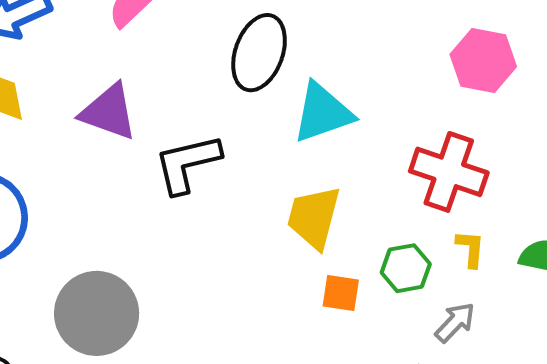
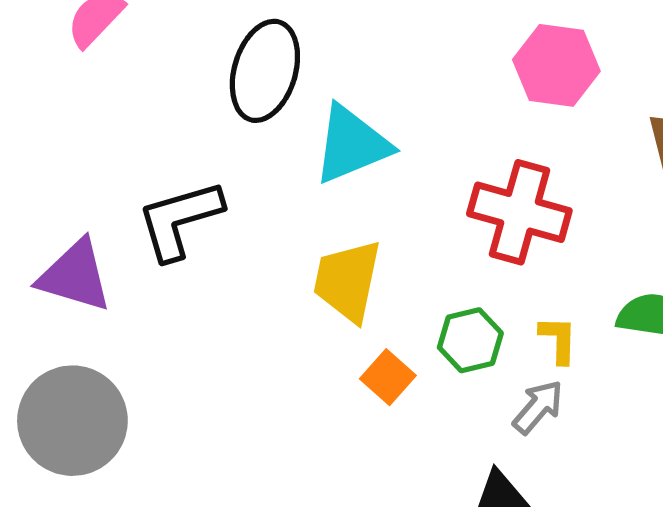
purple triangle: (109, 112) -> (75, 276), moved
yellow L-shape: (470, 249) -> (558, 340), moved
orange square: (341, 293) -> (388, 377), turned 36

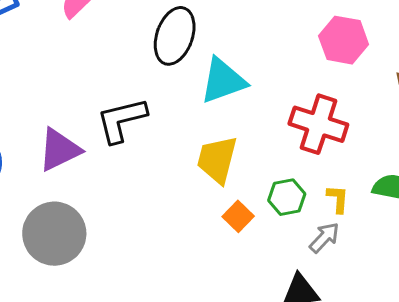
purple triangle: (75, 276) -> (59, 150), turned -45

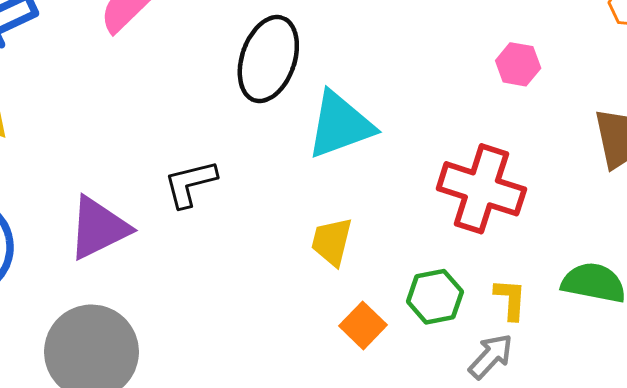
pink hexagon: (344, 40) -> (518, 64), size x0.6
black L-shape: (121, 120) -> (190, 184), size x0.7
yellow trapezoid: (217, 160) -> (332, 242), size x0.7

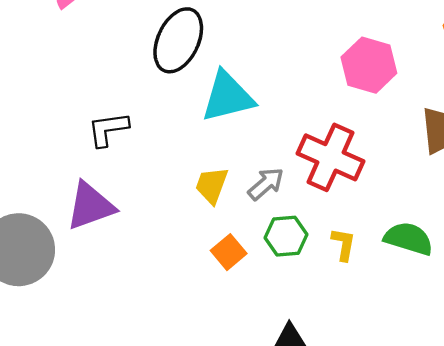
pink hexagon: (518, 64) -> (369, 65), size x1.6
purple triangle: (99, 228) -> (90, 206), moved
gray arrow: (491, 356) -> (266, 184), moved

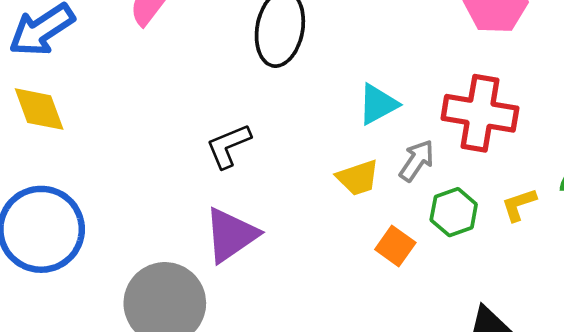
cyan triangle: (228, 97) -> (378, 104), moved, size x0.7
yellow trapezoid: (212, 185) -> (358, 178), turned -114
yellow L-shape: (343, 244) -> (519, 205), turned -104

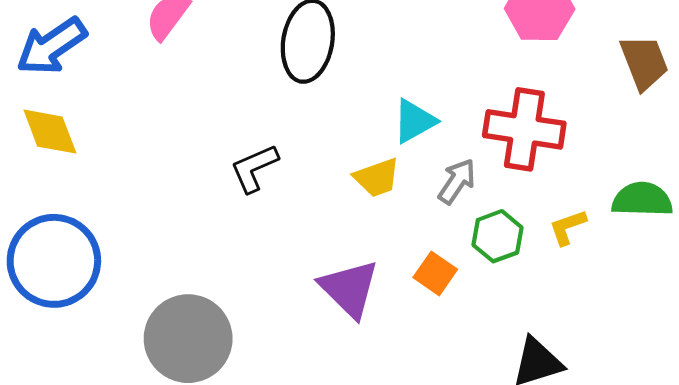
yellow trapezoid: (358, 178) -> (377, 178), moved
purple triangle: (231, 235) -> (349, 289), moved, turned -40

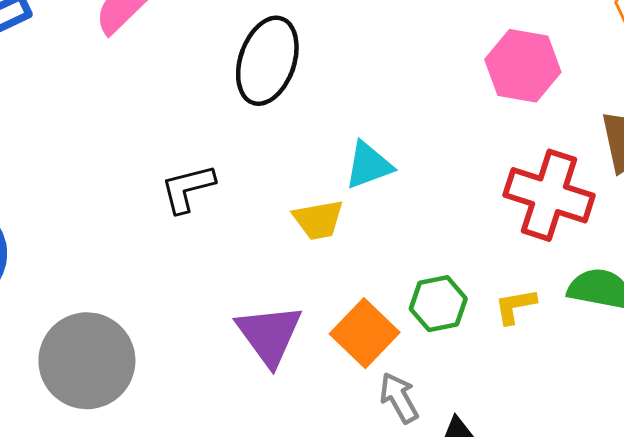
red cross: (524, 129) -> (549, 195), moved
gray arrow: (457, 181) -> (399, 398), moved, turned -72
orange square: (435, 273) -> (365, 333), size x1.4

